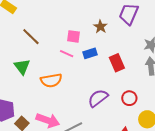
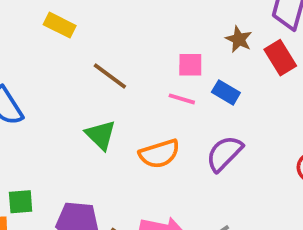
blue rectangle: (90, 53) -> (226, 92), turned 56
red rectangle: (117, 63) -> (280, 58), moved
purple semicircle: (98, 98) -> (224, 154), moved

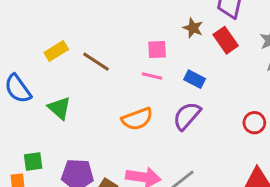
yellow rectangle: (60, 25) -> (56, 51), moved, turned -55
blue rectangle: (226, 92) -> (195, 79), moved
green triangle: (101, 135) -> (59, 108), moved

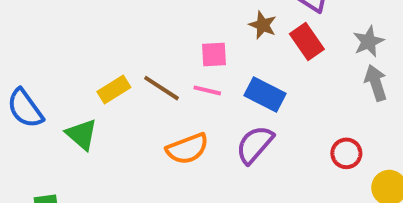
yellow rectangle: (56, 51) -> (114, 90), moved
brown line: (96, 62) -> (161, 88), moved
blue rectangle: (195, 79) -> (265, 95), size x1.4

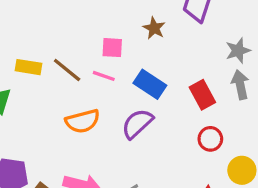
red rectangle: (307, 41) -> (202, 95), moved
yellow rectangle: (114, 90) -> (29, 67), turned 35

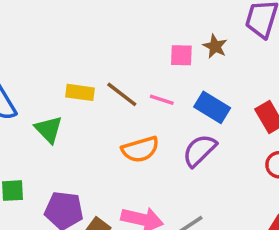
pink square: (112, 48) -> (181, 55), moved

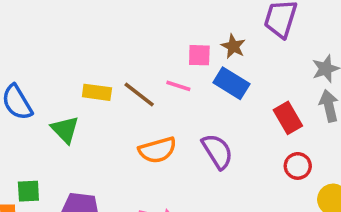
pink line: (162, 100) -> (178, 86), moved
blue rectangle: (212, 107) -> (231, 83), moved
purple semicircle: (200, 150) -> (217, 151), turned 102

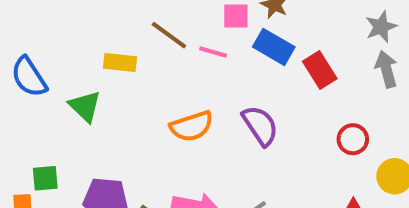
brown line: (139, 94) -> (169, 35), moved
red rectangle: (288, 118) -> (320, 70), moved

